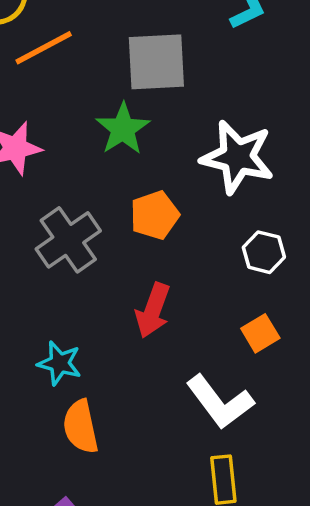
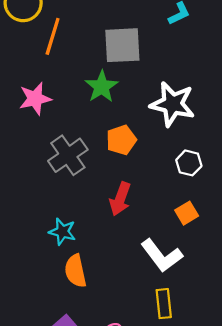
orange line: (44, 48) -> (53, 36), turned -45

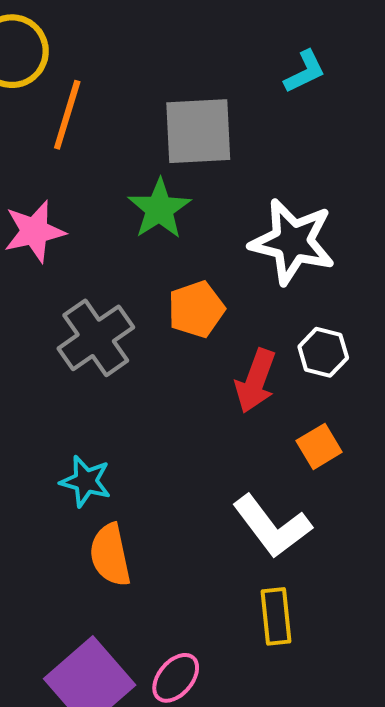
red arrow: (120, 199) -> (256, 381), moved

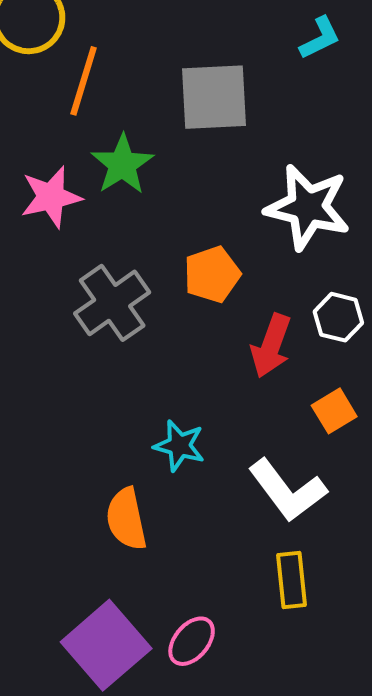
green star: (159, 209) -> (122, 164), moved
cyan star: (86, 481) -> (179, 446), moved

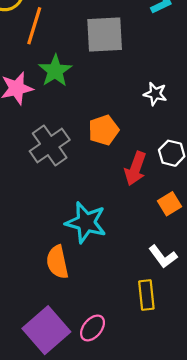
white star: (308, 207) -> (155, 94), size x0.5
cyan star: (179, 446) -> (86, 222), size x1.5
white L-shape: (287, 490) -> (163, 257), moved, size x0.7

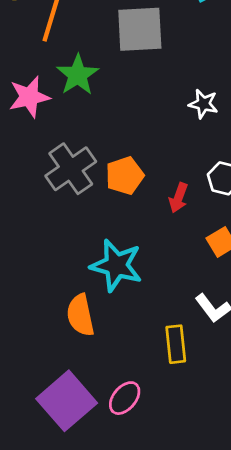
orange pentagon: (104, 130) -> (125, 176), moved
red arrow: (135, 169) -> (178, 198), size x0.7
yellow rectangle: (146, 295) -> (176, 344), moved

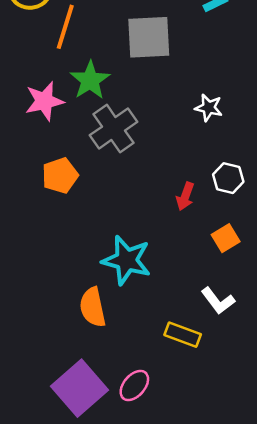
gray cross: (71, 169) -> (113, 129), moved
orange pentagon: (125, 176) -> (60, 175), moved
yellow rectangle: (176, 344) -> (183, 335), turned -64

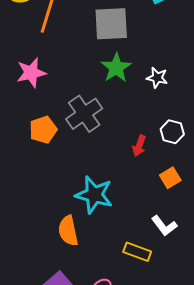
green star: (90, 80) -> (116, 68), moved
gray cross: (113, 129) -> (84, 114), moved

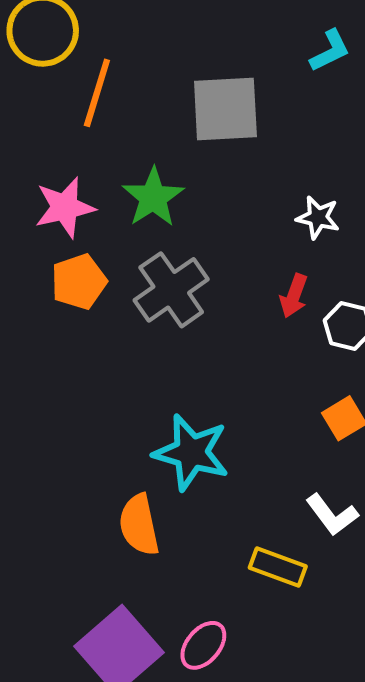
green star: (116, 68) -> (153, 197), moved
orange pentagon: (43, 130) -> (79, 282), moved
red arrow: (139, 146) -> (294, 296), moved

